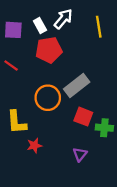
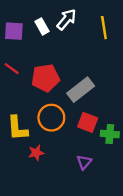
red pentagon: (49, 50) -> (45, 78), moved
orange circle: (48, 98) -> (51, 118), moved

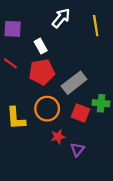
white rectangle: (42, 26) -> (41, 46), moved
green cross: (110, 134) -> (101, 103), moved
red star: (36, 153) -> (58, 137), moved

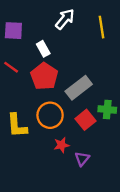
red pentagon: (42, 72) -> (44, 76), turned -30
red square: (81, 113) -> (86, 120), turned 30

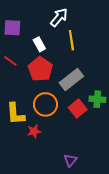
yellow line: (102, 27) -> (71, 40), moved
red star: (61, 145) -> (34, 131), moved
purple triangle: (82, 159) -> (70, 160), moved

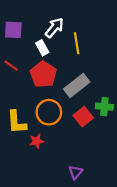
white arrow: (59, 17) -> (54, 28), moved

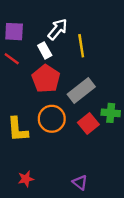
red line: (11, 65) -> (12, 59), moved
red star: (37, 141) -> (26, 179), moved
purple triangle: (76, 172) -> (80, 182), turned -32

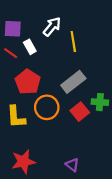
white rectangle: (45, 50) -> (30, 47), moved
red pentagon: (46, 79) -> (28, 82), moved
red star: (26, 179) -> (23, 162), size x1.6

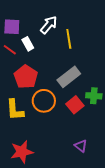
purple triangle: (72, 165) -> (81, 146), moved

